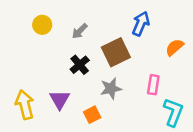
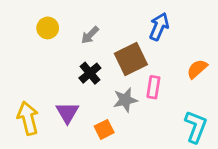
orange semicircle: (175, 47) -> (197, 69), moved
pink rectangle: (153, 85) -> (153, 87), moved

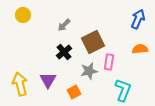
blue arrow: (159, 27) -> (138, 19), moved
yellow circle: (48, 28) -> (23, 15), moved
orange semicircle: (197, 69) -> (140, 49), turned 35
cyan L-shape: (196, 127) -> (123, 90), moved

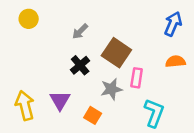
brown square: (93, 42) -> (116, 53), turned -30
orange square: (74, 92) -> (93, 115), turned -32

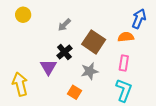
orange semicircle: (175, 61) -> (126, 37), moved
pink rectangle: (137, 78) -> (124, 63), moved
purple triangle: (60, 100) -> (48, 67), moved

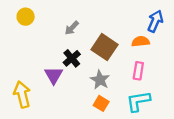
gray star: (90, 71) -> (100, 80), turned -30
cyan L-shape: (124, 90) -> (138, 101), turned -120
orange square: (74, 92) -> (101, 103), moved

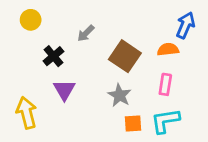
black cross: (72, 58) -> (53, 56), moved
orange square: (101, 103) -> (133, 124), moved, turned -35

